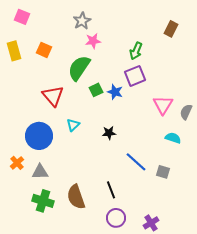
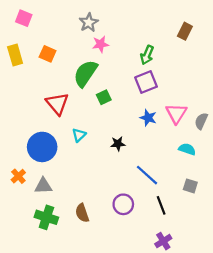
blue star: (115, 92) -> (148, 118), moved
gray square: (163, 172) -> (190, 186), moved
black line: (111, 190) -> (161, 205), moved
brown semicircle: (76, 197) -> (82, 213), size x0.7
purple circle: (116, 218) -> (123, 204), moved

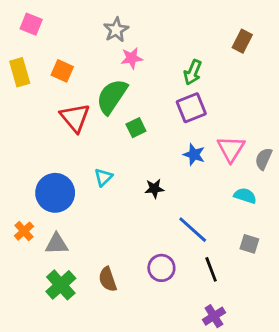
red triangle: (57, 104) -> (75, 118), moved
green cross: (46, 217) -> (61, 285), turned 30

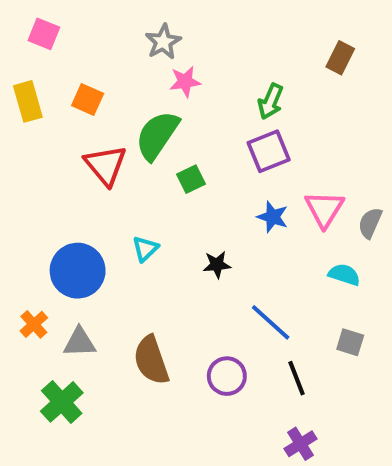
brown semicircle: (108, 279) -> (151, 360), moved, size x1.4
green cross: (61, 285) -> (62, 402), moved

